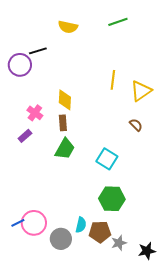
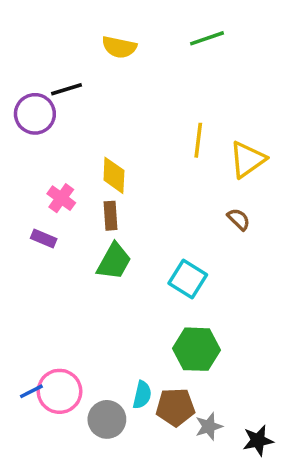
purple rectangle: (25, 136) -> (44, 239), turned 64

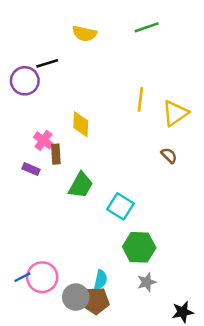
brown rectangle: (110, 216) -> (56, 154), moved
cyan square: (188, 279) -> (121, 206), moved
brown pentagon: (175, 407) -> (96, 301), moved
gray star: (209, 426) -> (147, 282), moved

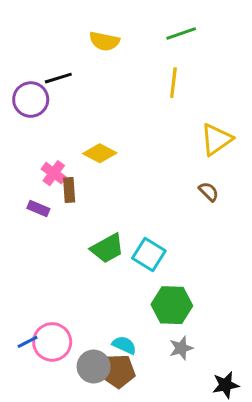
yellow line: (140, 99) -> (173, 83), moved
yellow diamond: (81, 124) -> (100, 153), turned -65
green trapezoid: (81, 185) -> (107, 248), moved, turned 32
cyan semicircle: (101, 280) -> (124, 345), turned -78

